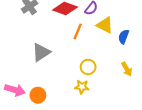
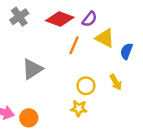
yellow arrow: (127, 69) -> (116, 82), moved

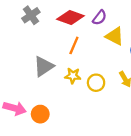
orange line: (74, 45) -> (74, 45), moved
yellow star: (79, 108) -> (73, 76), moved

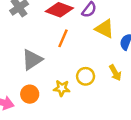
yellow star: (73, 76) -> (62, 88), moved
orange circle: (40, 114) -> (30, 94), moved

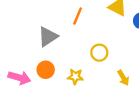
yellow arrow: (115, 73) -> (123, 78), moved
yellow star: (62, 88) -> (75, 77), moved

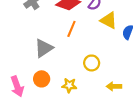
pink arrow: (19, 78) -> (17, 86), turned 54
yellow arrow: (123, 78) -> (114, 86), turned 120

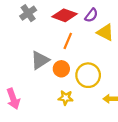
yellow circle: (92, 63) -> (88, 75), size x1.5
orange circle: (42, 79) -> (61, 69), moved

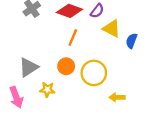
gray triangle: (40, 60) -> (28, 67), moved
yellow star: (66, 98) -> (47, 90), moved

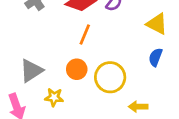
yellow triangle: (112, 29) -> (157, 24), moved
blue semicircle: (131, 41) -> (156, 57), moved

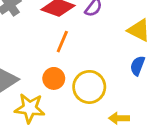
yellow star: (54, 97) -> (30, 108), size x1.5

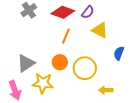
yellow triangle: (139, 30) -> (100, 30), moved

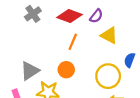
yellow circle: (85, 68) -> (108, 76), moved

